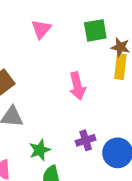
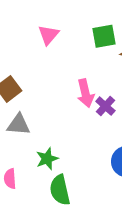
purple cross: (86, 140) -> (105, 106), moved, turned -30

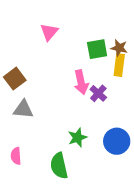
green square: (104, 36) -> (97, 49), moved
green star: (47, 159) -> (77, 138), moved

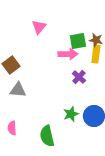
pink arrow: (81, 82) -> (68, 54), moved, turned -78
green star: (77, 138) -> (71, 114), moved

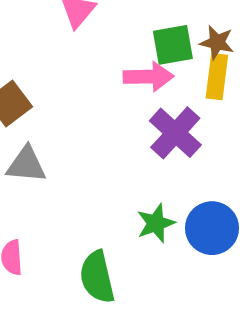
purple cross: (79, 77) -> (175, 133), size x1.5

